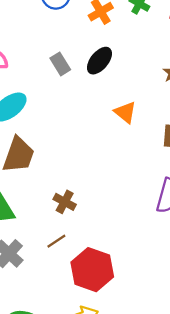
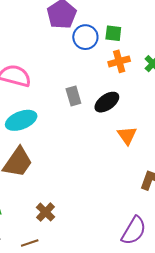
orange triangle: (125, 112) -> (127, 136), moved

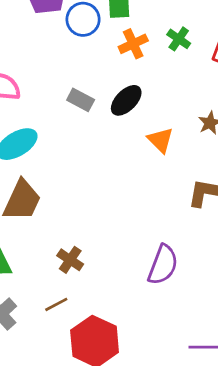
gray rectangle: (73, 96) -> (81, 100), turned -36
purple semicircle: (134, 231) -> (163, 265), moved

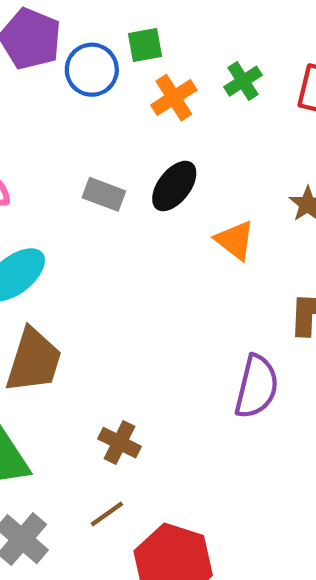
green cross: (179, 39) -> (243, 81), turned 30
purple semicircle: (163, 265) -> (257, 387), moved

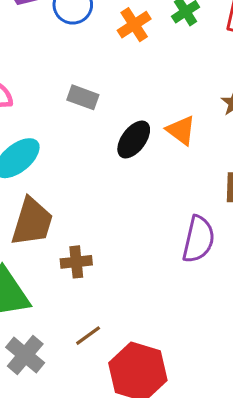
black ellipse: (174, 186) -> (134, 140), moved
brown cross: (119, 443) -> (76, 262), moved, turned -32

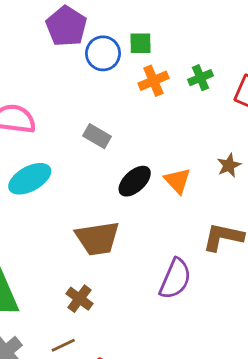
brown trapezoid: (32, 222) -> (97, 238), moved, turned 54
brown cross: (76, 262) -> (79, 299), moved, turned 32

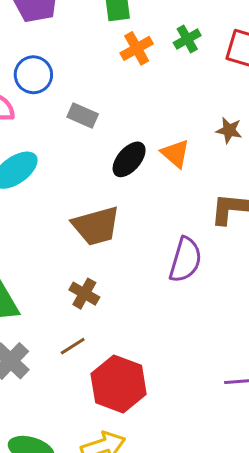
blue circle: (103, 53) -> (33, 75), moved
brown star: (229, 165) -> (229, 130), turned -30

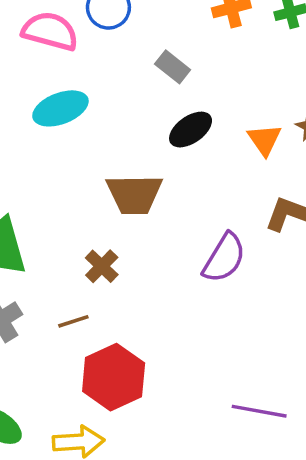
gray rectangle: (83, 115) -> (173, 67), moved
orange triangle: (175, 154) -> (264, 140), moved

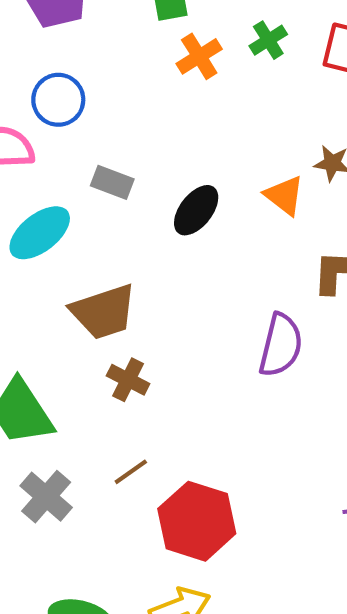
gray rectangle: (173, 67) -> (112, 182), moved
brown trapezoid: (134, 194) -> (104, 312), moved
brown cross: (102, 266) -> (128, 380), moved

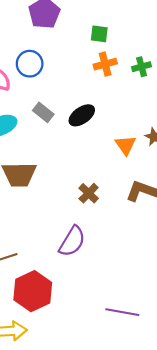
black ellipse: (196, 210) -> (82, 115), moved
purple semicircle: (281, 345) -> (72, 241), moved
brown cross: (128, 380) -> (89, 193), moved

